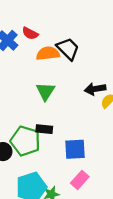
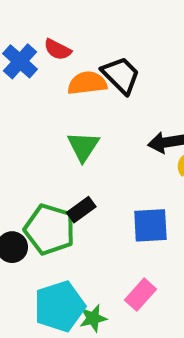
black rectangle: (44, 129) -> (81, 210), turned -42
blue square: (75, 149) -> (150, 225), moved

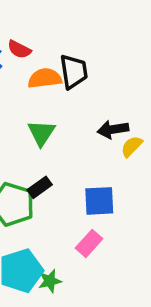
black trapezoid: (121, 75) -> (74, 72), turned 36
pink rectangle: (141, 295) -> (89, 243), moved

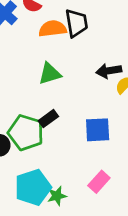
green triangle: (41, 133) -> (50, 74), turned 40
pink rectangle: (89, 243) -> (99, 182), moved

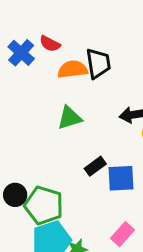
black rectangle: (48, 119) -> (95, 166), moved
green pentagon: (26, 133) -> (44, 205), moved

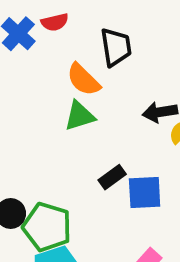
red semicircle: (50, 44) -> (55, 22), turned -40
orange semicircle: (73, 69) -> (83, 80), moved, turned -128

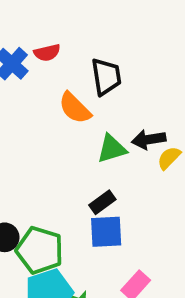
green triangle: (80, 116) -> (112, 149), moved
blue square: (145, 192) -> (106, 232), moved

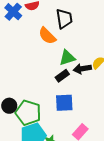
black arrow: (149, 139) -> (82, 69), moved
black rectangle: (102, 202) -> (62, 76), moved

